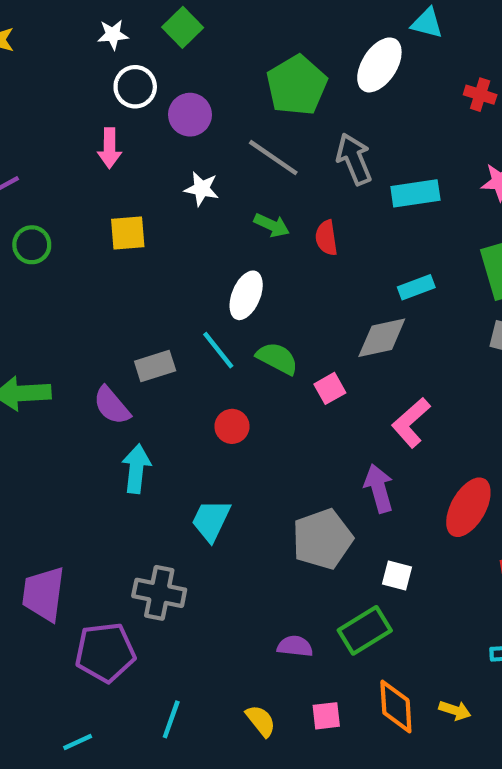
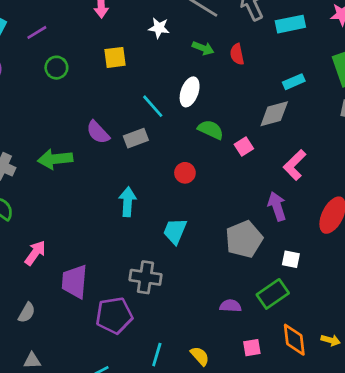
cyan line: (218, 350) -> (153, 106), moved
purple semicircle: (112, 406) -> (98, 132), moved
yellow semicircle: (261, 721) -> (200, 356), moved

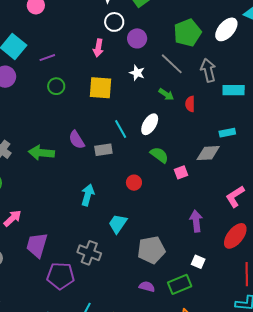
yellow square: (115, 57) -> (100, 88), size x1.4
pink L-shape: (295, 165) -> (235, 196), moved
gray pentagon: (244, 239) -> (151, 250), moved

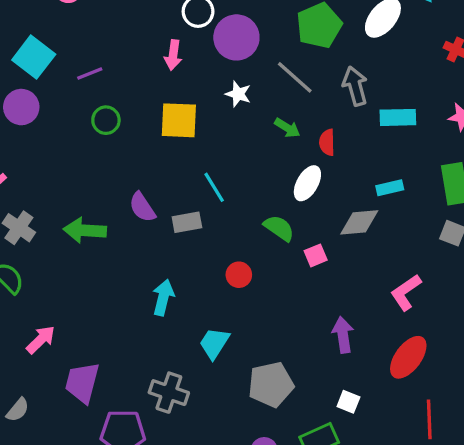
purple circle: (137, 38) -> (236, 37), size x1.4
white ellipse: (150, 124) -> (307, 183), moved

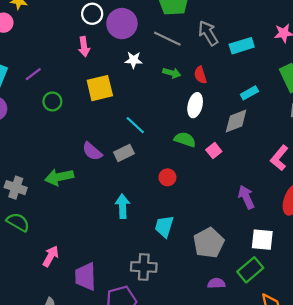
white square: (348, 402) -> (262, 240), size x1.5

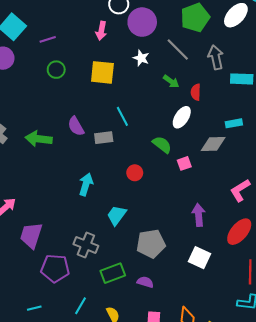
green rectangle: (250, 270) -> (113, 273), moved

